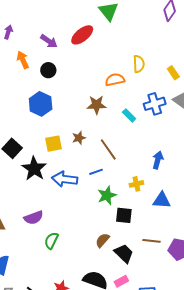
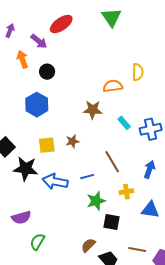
red ellipse: (82, 35) -> (61, 24), moved
purple arrow: (49, 41) -> (39, 41), moved
blue cross: (155, 104) -> (151, 129), moved
brown line: (108, 149) -> (112, 162), moved
black star: (34, 169) -> (26, 169), turned -30

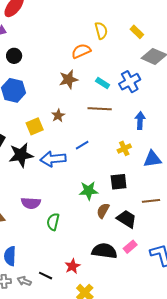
brown line: (112, 162) -> (100, 109), moved, turned -40
green star: (96, 201) -> (89, 191), moved, turned 30
purple semicircle: (21, 218) -> (31, 203), turned 36

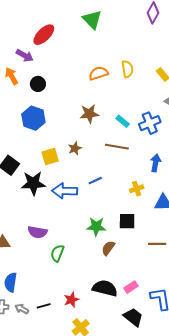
orange semicircle: (81, 51) -> (99, 73), moved
black trapezoid: (127, 219) -> (133, 317), moved
black line: (46, 276) -> (44, 306), turned -48

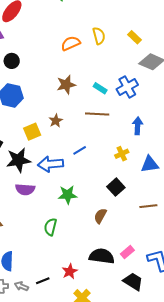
black square: (127, 221) -> (116, 187), turned -36
green star: (96, 227) -> (68, 195), moved
purple semicircle: (37, 232) -> (25, 189), moved

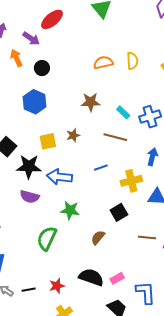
blue line: (80, 150) -> (101, 168), moved
yellow cross: (122, 154) -> (131, 181), size x1.5
green semicircle: (50, 227) -> (47, 238), size x1.4

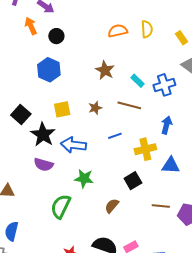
brown star: (91, 102) -> (105, 70), turned 30
brown star: (73, 135) -> (95, 108), moved
black star: (29, 167) -> (43, 135), turned 30

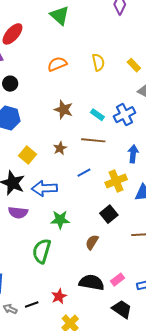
orange semicircle: (118, 31) -> (57, 64), moved
yellow square: (62, 109) -> (27, 155), turned -30

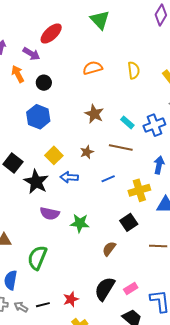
blue arrow: (44, 188) -> (69, 177), moved, size x0.7
purple semicircle: (18, 212) -> (50, 214), moved
green semicircle: (42, 251) -> (37, 258), moved
black semicircle: (92, 283) -> (105, 289), turned -75

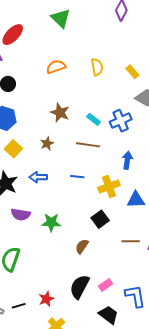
brown star: (87, 152) -> (47, 144), moved
yellow square: (54, 155) -> (13, 149), moved
blue line: (108, 179) -> (77, 177), turned 32

